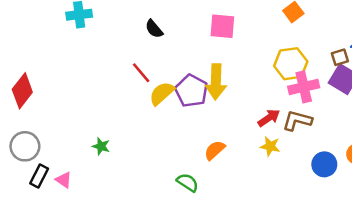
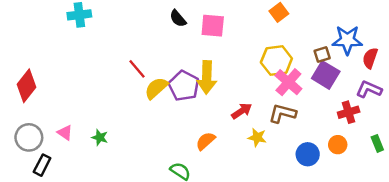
black semicircle: (154, 29) -> (178, 18), moved
pink cross: (304, 87) -> (288, 82), turned -36
red arrow: (269, 118) -> (242, 111), moved
pink triangle: (64, 180) -> (65, 133), moved

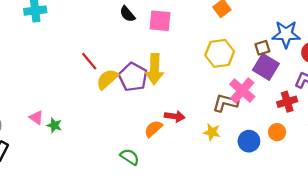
pink cross: (288, 82) -> (242, 90), moved
red arrow: (242, 111) -> (175, 116), moved, turned 42
pink triangle: (65, 133) -> (36, 117), moved
yellow star: (257, 137) -> (212, 132), moved

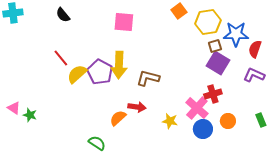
black semicircle: (127, 14) -> (63, 15), moved
yellow hexagon: (220, 53) -> (208, 22), moved
pink cross: (242, 90) -> (197, 108), moved
red cross: (287, 102) -> (213, 94), moved
brown L-shape: (225, 103) -> (148, 78), moved

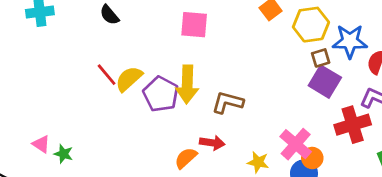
yellow semicircle: (77, 74) -> (129, 79), moved
red cross: (213, 94) -> (353, 125), moved, size x1.4
orange circle: (228, 121) -> (312, 158), moved

